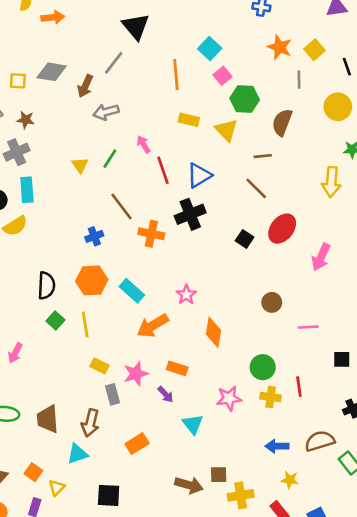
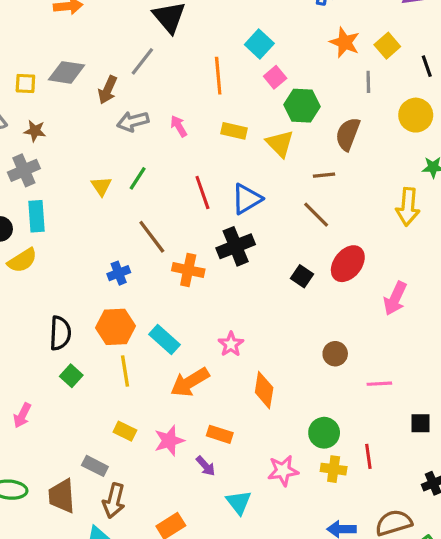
pink arrow: (144, 144) -> (179, 126), moved
yellow line: (85, 324) -> (125, 371), moved
gray rectangle: (112, 394) -> (95, 466), moved, turned -48

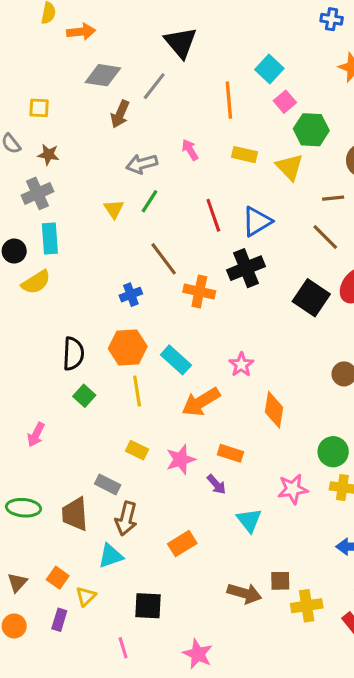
gray diamond: (67, 72) -> (103, 75), moved
gray arrow: (133, 121) -> (142, 164), moved
black square: (302, 276) -> (311, 298), size x1.6

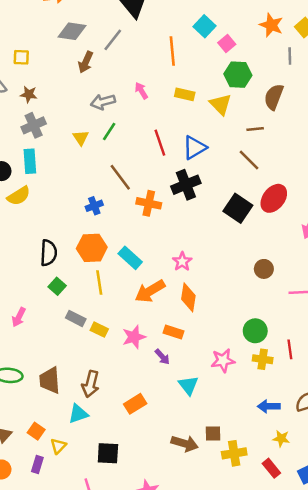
pink square: (285, 102) -> (227, 44), moved
gray cross: (38, 193) -> (34, 125), moved
orange diamond: (274, 410) -> (188, 297), moved
gray rectangle: (108, 484) -> (76, 318), moved

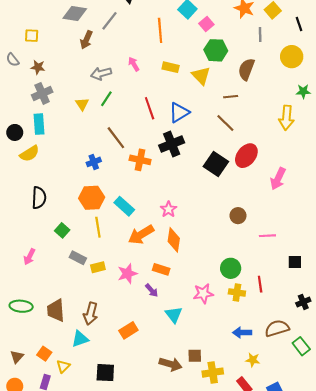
black semicircle: (48, 253) -> (39, 198), moved
yellow rectangle: (99, 330) -> (98, 267), turned -40

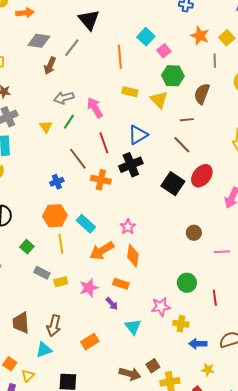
pink arrow: (134, 64) -> (95, 108), moved, size x1.5
red line: (150, 108) -> (104, 143), moved
yellow cross: (237, 293) -> (181, 324), moved
brown square: (195, 356) -> (153, 366), turned -32

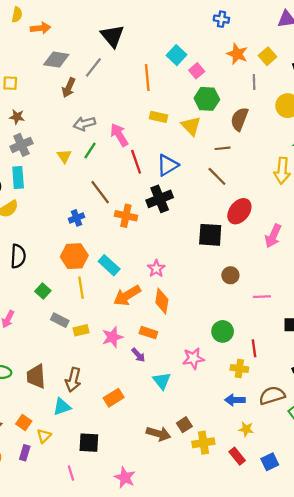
red line: (104, 143) -> (136, 162), moved
black square: (173, 184) -> (210, 235), moved, turned -30
yellow cross: (181, 324) -> (239, 369), moved

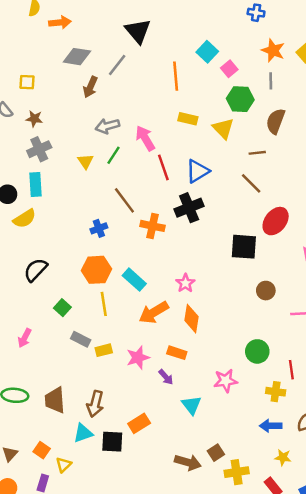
gray line: (254, 82) -> (271, 81), moved
black semicircle: (18, 256) -> (36, 270), turned -140
black square: (89, 443) -> (112, 442), moved

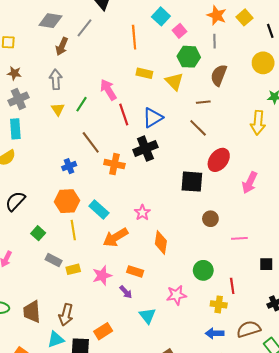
gray arrow: (107, 126) -> (56, 79), moved, turned 102
orange diamond: (191, 319) -> (161, 242), moved

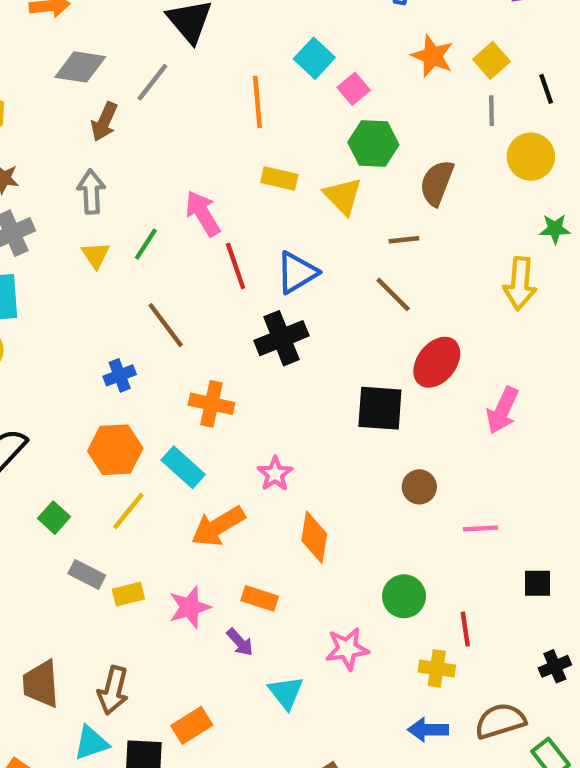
gray line: (215, 41) -> (491, 111), moved
orange cross: (114, 164) -> (211, 404), moved
yellow line: (73, 230) -> (128, 511), turned 48

